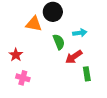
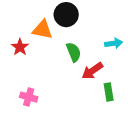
cyan arrow: (80, 33) -> (114, 43), moved
red star: (16, 55) -> (20, 47), moved

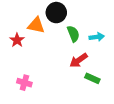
green semicircle: (74, 52) -> (73, 34), moved
green rectangle: (109, 92) -> (92, 78), turned -56

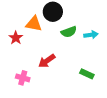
green semicircle: (73, 34) -> (69, 32), turned 91
red arrow: (79, 60) -> (47, 61), moved

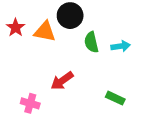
green semicircle: (69, 32) -> (91, 42), turned 98
red star: (16, 38) -> (16, 28), moved

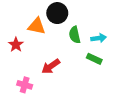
red star: (16, 28) -> (16, 45), moved
green rectangle: (115, 98) -> (94, 59), moved

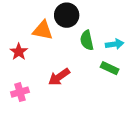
pink cross: (25, 85) -> (20, 92), moved, turned -32

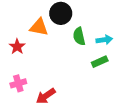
green rectangle: (110, 68) -> (100, 62), turned -49
red arrow: (59, 77) -> (46, 96), moved

